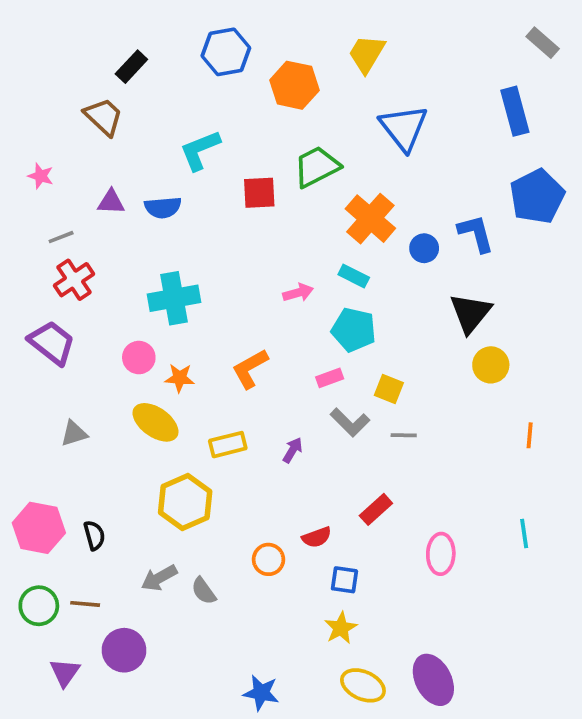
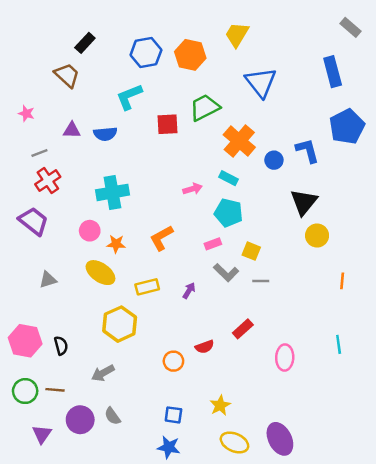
blue hexagon: (226, 52) -> (146, 52), moved
blue square: (344, 580) -> (173, 415), moved
gray semicircle: (204, 591) -> (112, 416), moved

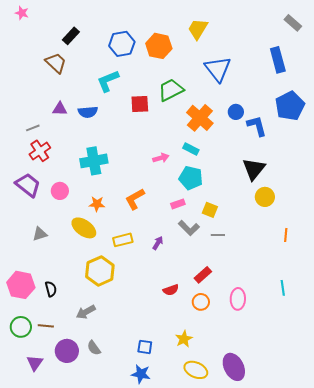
pink star: (26, 113) -> (22, 13), moved
blue circle: (274, 160) -> (236, 112), moved
pink circle: (90, 231) -> (60, 191), moved
orange circle: (173, 361) -> (201, 302), moved

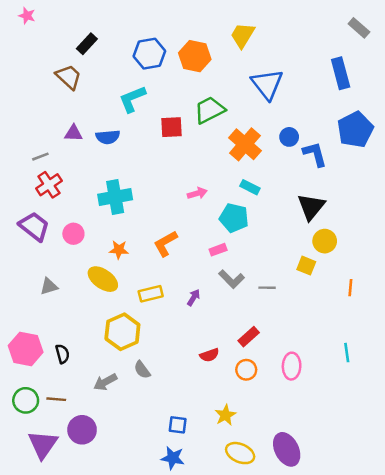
cyan rectangle: (191, 149) -> (250, 187), moved
yellow square: (210, 210) -> (306, 266), moved
gray semicircle: (94, 348) -> (142, 370), moved
purple triangle: (35, 363) -> (43, 444), size x1.5

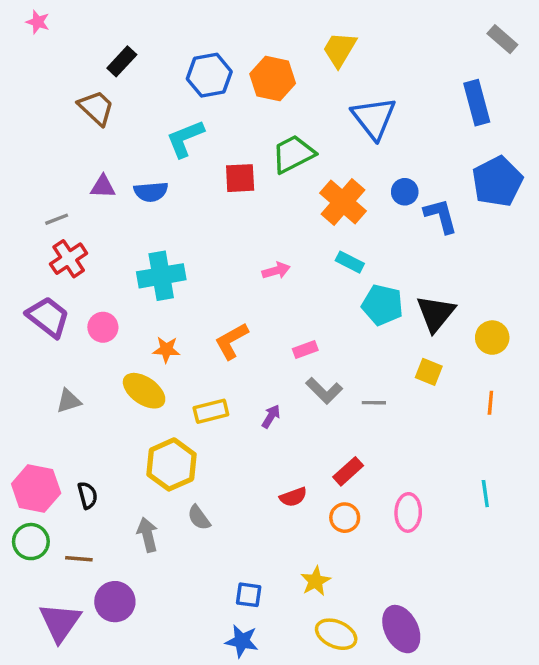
black triangle: (311, 207) -> (436, 314), moved
cyan pentagon: (234, 218) -> (382, 305), moved
yellow circle: (325, 241) -> (492, 338), moved
gray arrow: (105, 382) -> (147, 535), turned 105
green circle: (26, 400) -> (31, 542), moved

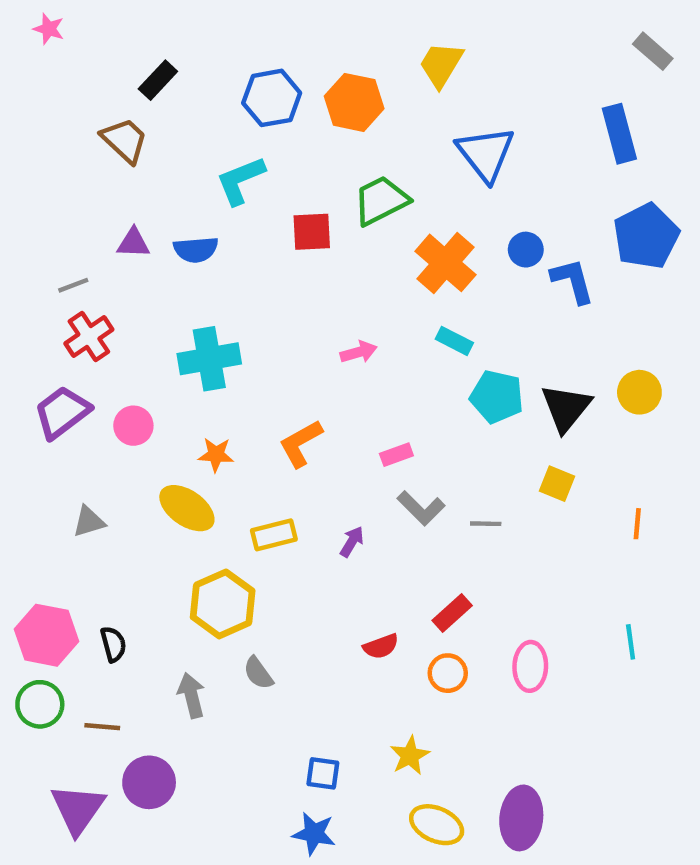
purple trapezoid: (48, 317) -> (62, 412), turned -75
yellow circle: (492, 338) -> (639, 392), moved
purple ellipse: (401, 629) -> (521, 818), turned 33

